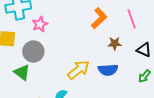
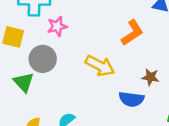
brown star: (115, 44) -> (150, 77), moved
yellow arrow: (79, 70) -> (100, 66), moved, turned 55

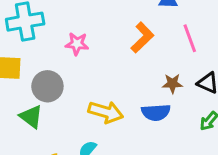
pink star: (57, 26) -> (77, 44), moved, turned 30
yellow arrow: (100, 66) -> (106, 112), moved

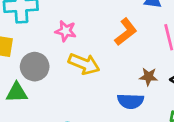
yellow arrow: (106, 112) -> (84, 64), moved
green triangle: (31, 117) -> (17, 93), turned -45

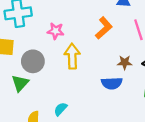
yellow arrow: (84, 64) -> (72, 56), turned -110
green triangle: (17, 93) -> (20, 83), turned -42

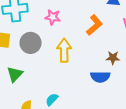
pink star: (56, 31) -> (53, 17), moved
gray circle: (33, 61) -> (31, 43), moved

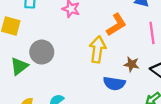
gray circle: (31, 43) -> (42, 52), moved
yellow arrow: (64, 50) -> (98, 49), moved

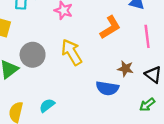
yellow arrow: (98, 49) -> (72, 52), moved, turned -40

